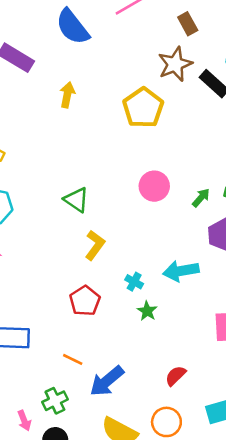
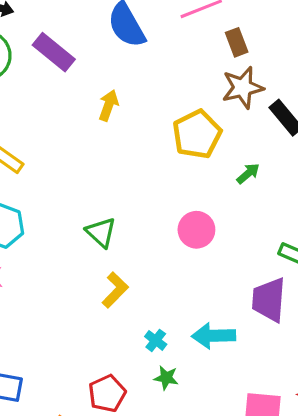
brown rectangle: (188, 24) -> (237, 42), moved
green arrow: (201, 198) -> (248, 174), moved
red pentagon: (85, 301) -> (107, 394), moved
green star: (147, 311) -> (166, 378), turned -30

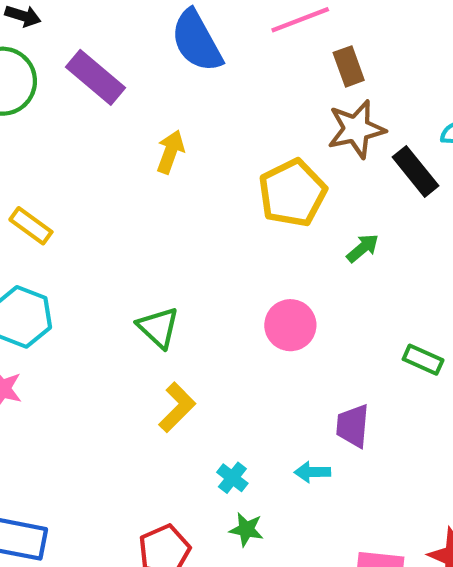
purple trapezoid: (269, 300) -> (353, 426), moved, size x0.7
cyan arrow: (214, 336) -> (312, 472), size x0.6

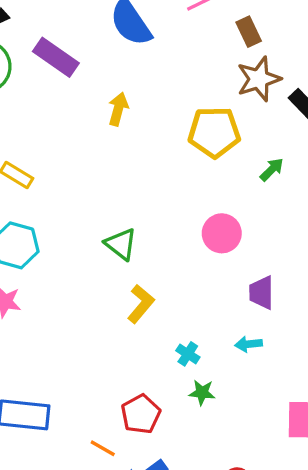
yellow pentagon: (292, 193) -> (214, 132), turned 30
purple trapezoid: (353, 426) -> (261, 293), moved

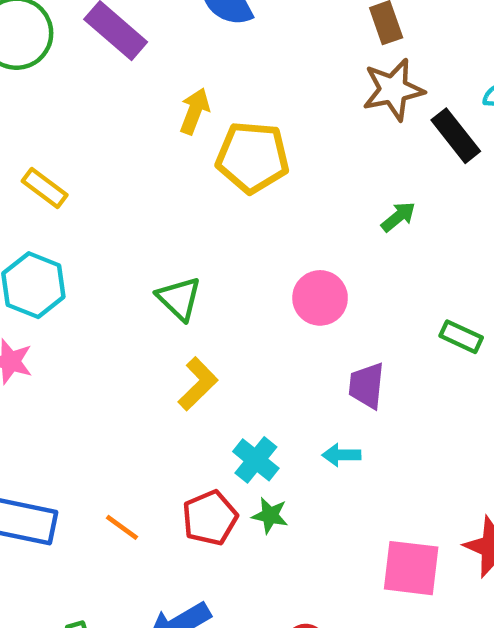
yellow pentagon: (214, 132) -> (253, 157), moved
cyan cross: (188, 354) -> (256, 460), size x1.4
red pentagon: (141, 414) -> (210, 518), moved
orange line: (103, 448) -> (122, 527), moved

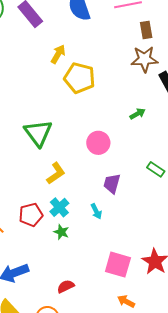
green triangle: (179, 298) -> (38, 133), size x1.4
yellow L-shape: (198, 384) -> (56, 173), moved
cyan arrow: (341, 455) -> (96, 211), turned -126
red pentagon: (210, 518) -> (31, 215), moved

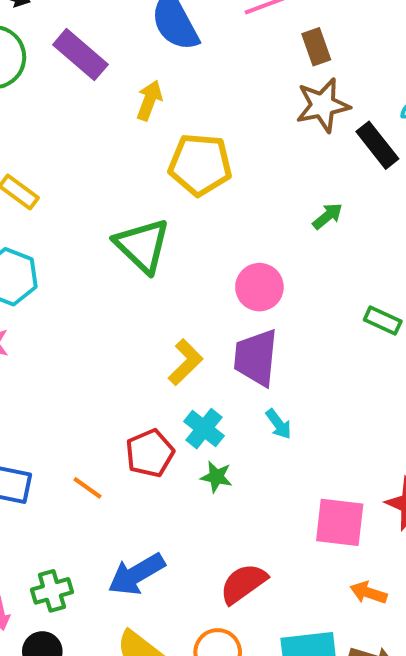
yellow arrow: (58, 54) -> (149, 100), moved
green triangle: (38, 133) -> (142, 246), moved
purple trapezoid: (112, 184) -> (256, 358), moved, size x1.4
red semicircle: (66, 286) -> (243, 583), size x1.4

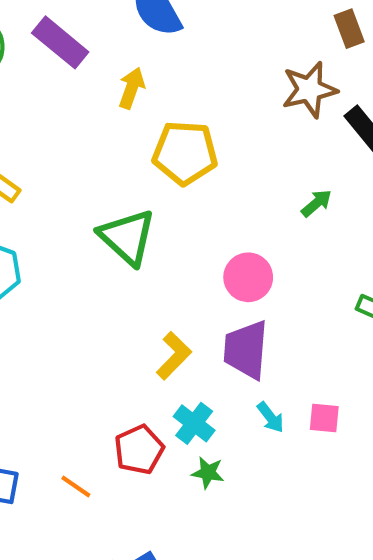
brown rectangle: (316, 47) -> (349, 29), moved
pink square: (340, 522) -> (324, 418), moved, size x0.6

